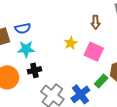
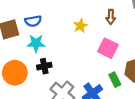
yellow star: (71, 43) -> (81, 26), moved
green rectangle: (101, 81) -> (115, 80), turned -72

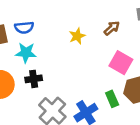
brown arrow: (111, 17) -> (112, 28), turned -136
pink square: (108, 48) -> (121, 63), moved

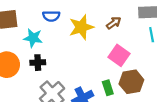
blue semicircle: (24, 28) -> (51, 16), moved
yellow star: (77, 36) -> (81, 27), size x1.6

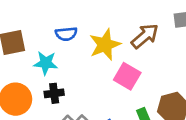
brown arrow: (114, 23) -> (145, 36), size x1.5
pink square: (119, 55) -> (127, 76), moved

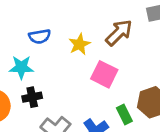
yellow star: (105, 45) -> (79, 44), size x0.7

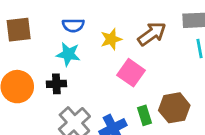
cyan star: (21, 67) -> (68, 54), moved

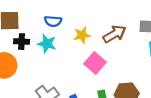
black cross: (56, 84) -> (22, 42), moved

